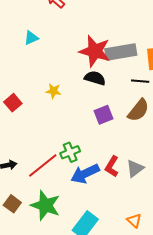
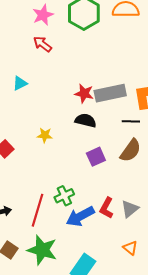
red star: (95, 51) -> (84, 94), size x0.6
red line: (43, 165) -> (38, 210), turned -32
orange triangle: (134, 221) -> (130, 248), moved

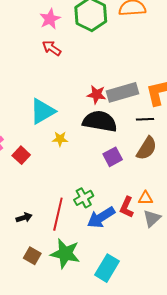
cyan triangle: (20, 83) -> (42, 111), moved, size x1.8
black semicircle: (86, 120) -> (100, 121), size x1.6
gray triangle: (130, 209) -> (152, 218), moved
orange triangle: (130, 248) -> (146, 198), moved, turned -35

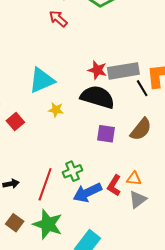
black line: (145, 119) -> (142, 88), moved, turned 54
purple square: (113, 157) -> (106, 134), turned 30

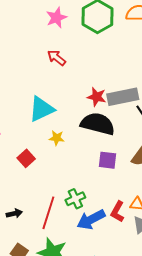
red arrow: (58, 19) -> (57, 58), moved
red square: (15, 122) -> (26, 158), moved

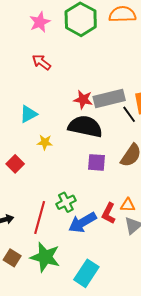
cyan triangle: (41, 109) -> (28, 114), size x0.7

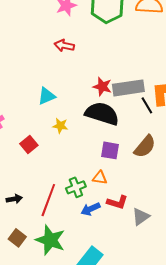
red arrow: (41, 62) -> (64, 46), turned -30
orange triangle: (128, 205) -> (100, 178), moved
red L-shape: (109, 213) -> (117, 202), turned -105
blue arrow: (82, 222) -> (91, 209), size x0.7

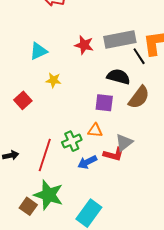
red star: (102, 87) -> (84, 45), moved
black semicircle: (102, 114) -> (118, 77), moved, size x0.7
gray triangle: (141, 217) -> (124, 142), moved
brown square: (17, 238) -> (28, 206), moved

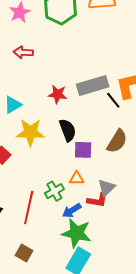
black semicircle: (118, 77) -> (68, 130), moved, turned 60
yellow star: (54, 80) -> (30, 132), size x1.8
green star: (48, 195) -> (77, 233), moved
brown square: (28, 206) -> (24, 253), moved

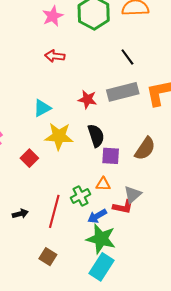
black line: (113, 100) -> (127, 57), moved

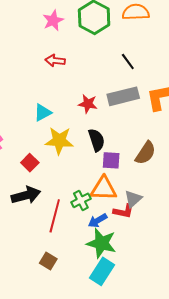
orange triangle: (103, 184) -> (104, 189), size x1.8
black arrow: (20, 214) -> (26, 195), moved, size x1.8

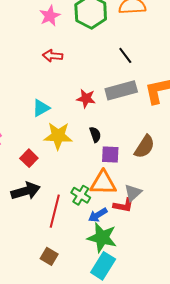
black semicircle: (96, 140) -> (95, 135), size x0.7
green cross: (81, 200) -> (81, 195), turned -30

